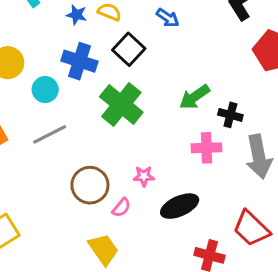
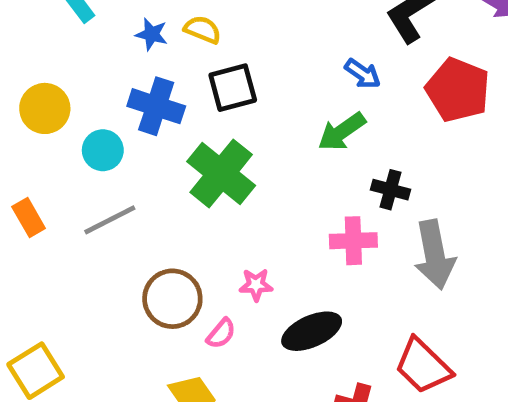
blue arrow: (168, 18) -> (363, 74), moved
black square: (129, 49) -> (233, 88), turned 32
green arrow: (195, 97) -> (342, 132), moved

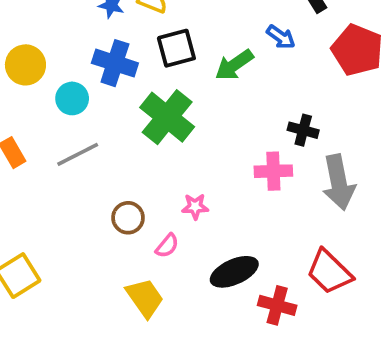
green arrow: (342, 132) -> (234, 65), moved
brown circle: (172, 299) -> (128, 218), size x0.7
black ellipse: (312, 331) -> (234, 272), moved

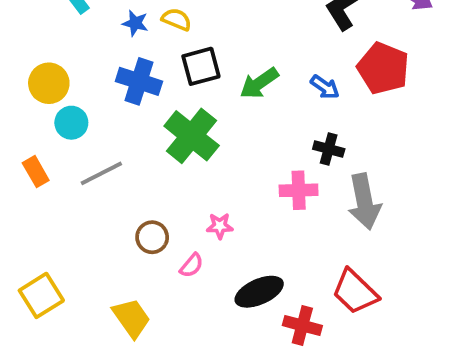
blue arrow: (281, 37) -> (325, 87), moved
cyan circle: (72, 98) -> (71, 123), moved
yellow trapezoid: (145, 298) -> (131, 318), moved

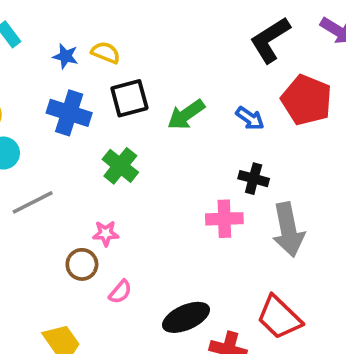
green cross: (192, 136) -> (120, 166), size x0.7
pink star: (220, 226) -> (106, 233), moved

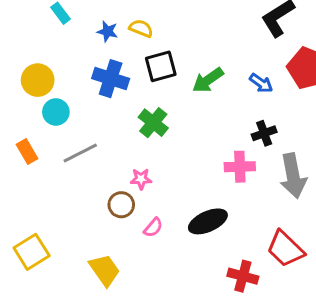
black cross: (254, 179) -> (264, 133), turned -35
black ellipse: (186, 317) -> (208, 221), moved

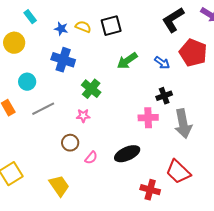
black square: (161, 66) -> (111, 26), moved
yellow circle: (38, 80) -> (14, 43), moved
pink star: (141, 179) -> (83, 116), moved

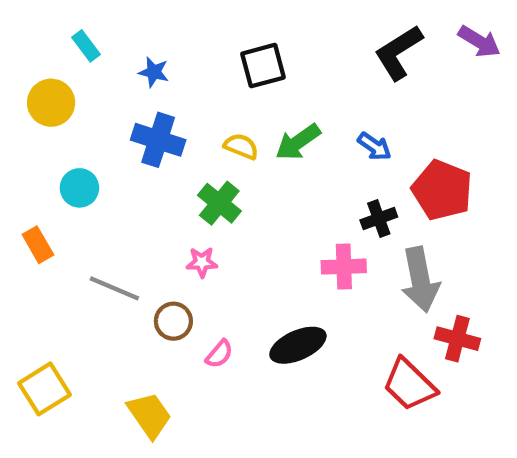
yellow semicircle: (83, 27) -> (241, 146), moved
red pentagon: (193, 53) -> (442, 190), moved
gray line: (43, 109) -> (114, 288), moved, turned 50
red cross: (150, 190) -> (457, 339), moved

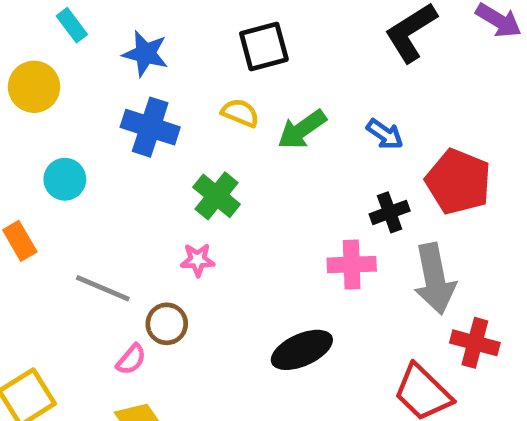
blue star: (154, 72) -> (145, 54), size x1.4
yellow semicircle: (241, 146) -> (240, 113), moved
pink semicircle: (219, 354) -> (131, 359), moved

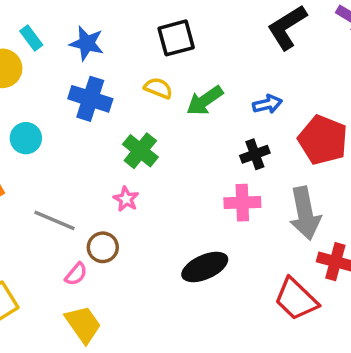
cyan rectangle: (72, 25) -> (31, 38), moved
blue arrow: (385, 134) -> (267, 104), turned -48
black cross: (390, 212) -> (255, 154), moved
pink star: (198, 260) -> (126, 199), turned 30

